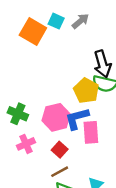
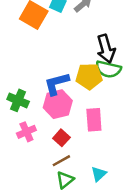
yellow pentagon: (86, 91) -> (89, 76), turned -30
blue L-shape: (77, 118) -> (57, 84), moved

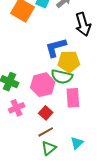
black arrow: (106, 49) -> (83, 24), moved
green semicircle: (108, 69) -> (62, 77), moved
blue L-shape: (57, 84) -> (56, 47), moved

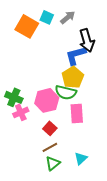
blue L-shape: (56, 47) -> (76, 55), moved
yellow pentagon: (69, 62) -> (73, 77), turned -30
pink cross: (17, 108) -> (21, 112), moved

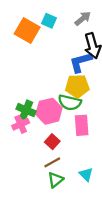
gray arrow: (68, 17) -> (83, 19), moved
yellow pentagon: (73, 77) -> (77, 86), turned 30
green cross: (14, 97) -> (26, 110), moved
cyan triangle: (81, 158) -> (86, 174), turned -32

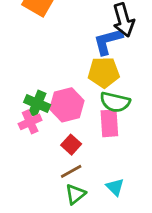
green semicircle: (70, 102) -> (115, 102), moved

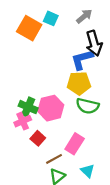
pink rectangle: (109, 123) -> (75, 144), moved, turned 36
red square: (71, 145) -> (38, 138), moved

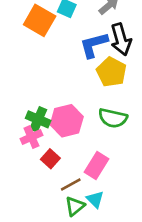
blue L-shape: (82, 59) -> (94, 45), moved
yellow pentagon: (79, 83) -> (111, 72), moved, turned 30
cyan triangle: (88, 171) -> (95, 199), moved

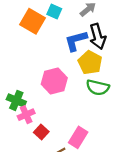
green semicircle: (113, 118) -> (98, 87), moved
green cross: (38, 119) -> (16, 100), moved
pink hexagon: (67, 121) -> (54, 81), moved

